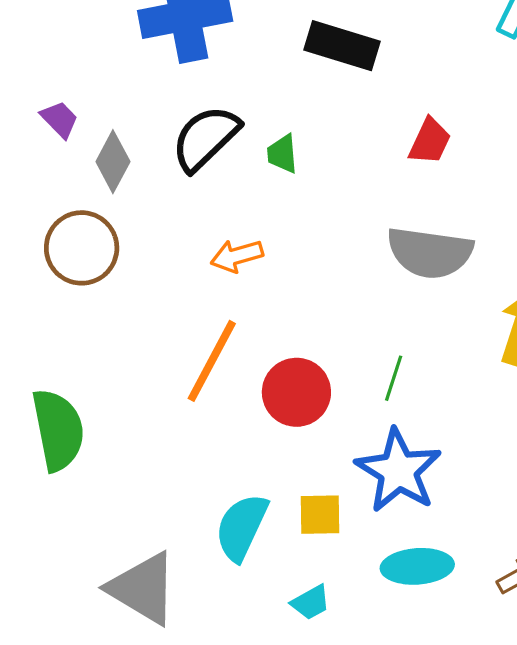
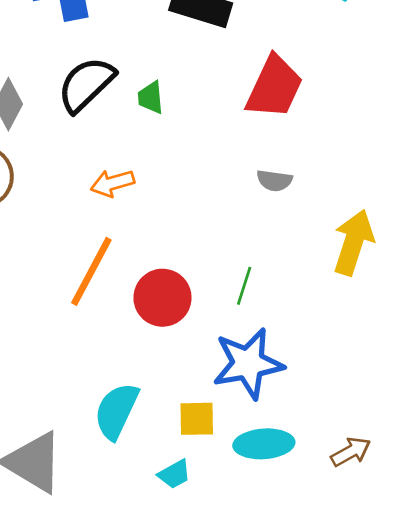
red trapezoid: (430, 141) -> (274, 87), size x1.6
gray semicircle: (430, 253) -> (274, 181), size x0.5
blue star: (398, 471) -> (248, 364), turned 30
yellow square: (320, 515) -> (197, 419), moved

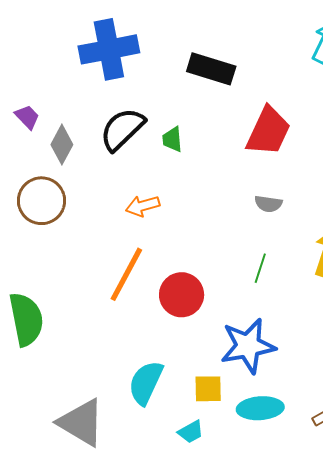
green line: (244, 286) -> (260, 268), moved

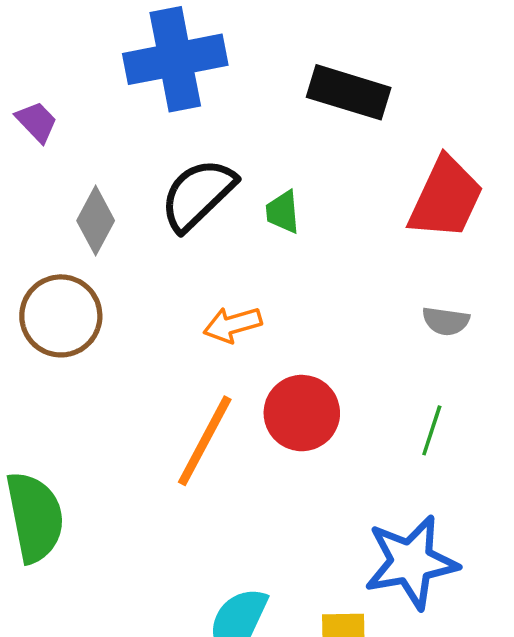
purple trapezoid: (27, 117) -> (37, 122), moved
red circle: (182, 295) -> (302, 413), moved

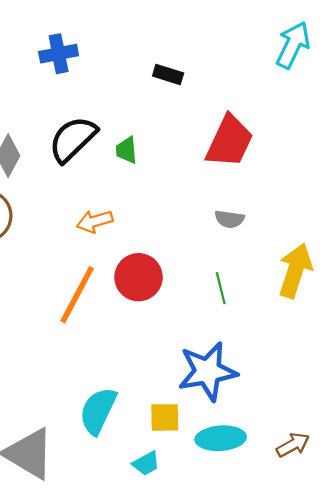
blue cross: (175, 59) -> (59, 54), size x0.6
black rectangle: (349, 92) -> (168, 74), size x0.6
green line: (432, 430) -> (221, 288), turned -32

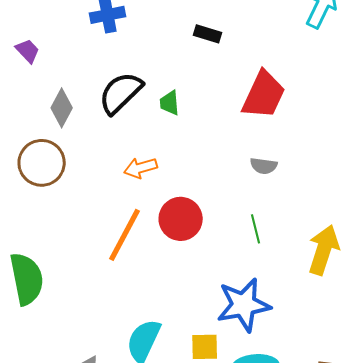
yellow arrow: (295, 271) -> (324, 250), moved

